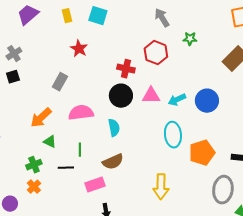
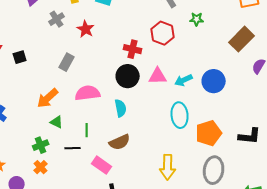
gray cross: (14, 54) -> (57, 19), moved
pink rectangle: (95, 185) -> (102, 165), turned 54
gray ellipse: (223, 190) -> (214, 170), moved

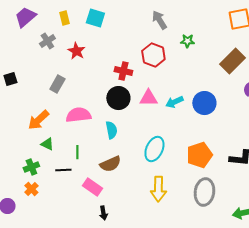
cyan ellipse: (180, 115) -> (154, 149), moved, turned 30

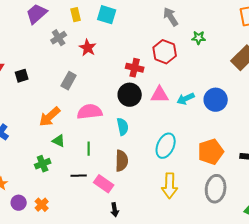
brown semicircle: (110, 164) -> (122, 161), turned -65
black line: (63, 170) -> (79, 176), moved
orange cross: (31, 189) -> (42, 205), moved

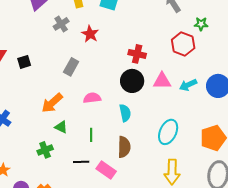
red hexagon: (165, 52) -> (183, 44), moved
pink semicircle: (90, 112) -> (92, 98), size x0.7

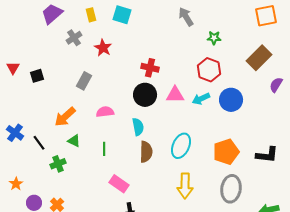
red hexagon: (183, 44) -> (209, 70), moved
brown semicircle: (124, 147) -> (146, 152), moved
black line: (81, 162) -> (39, 143), moved, turned 56

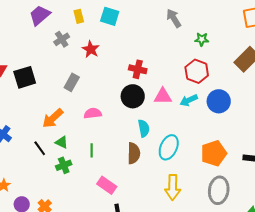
black square: (37, 76) -> (25, 77), size x1.6
cyan semicircle: (138, 127) -> (144, 128), moved
black line: (39, 143) -> (40, 148), moved
green cross: (58, 164) -> (64, 165), moved

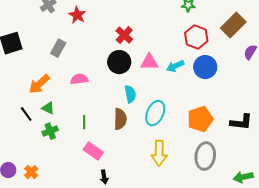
red cross: (138, 69) -> (124, 35), turned 30
red hexagon: (197, 71) -> (196, 37), moved
green line: (92, 150) -> (84, 122), moved

